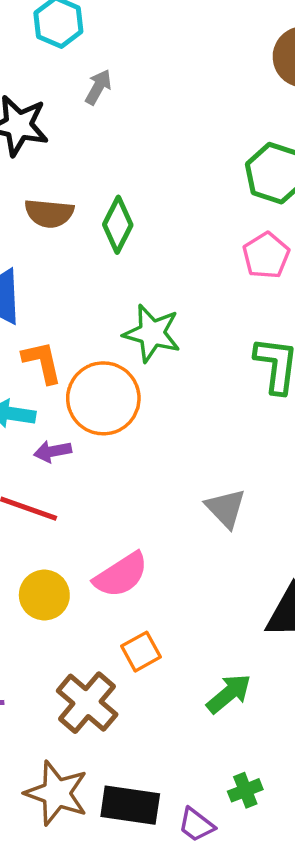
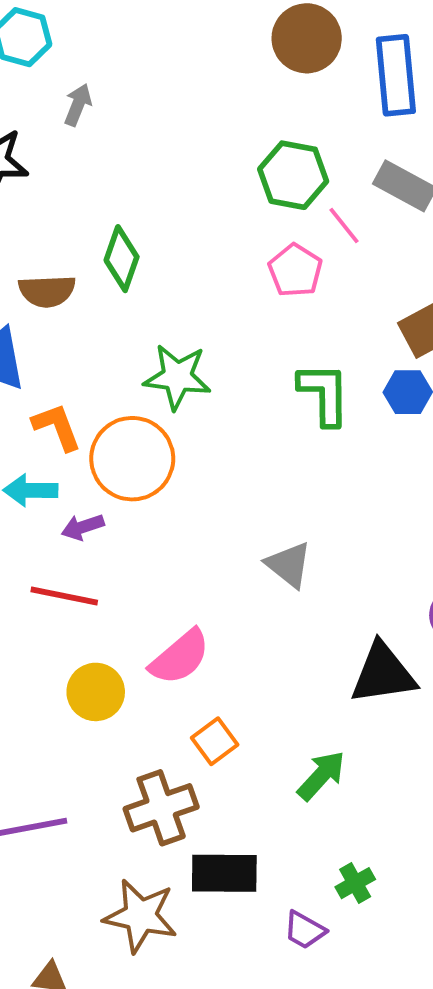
brown semicircle: (49, 213) -> (47, 291), moved
brown cross: (87, 703) -> (161, 808), turned 38
black rectangle: (130, 805) -> (224, 873), moved

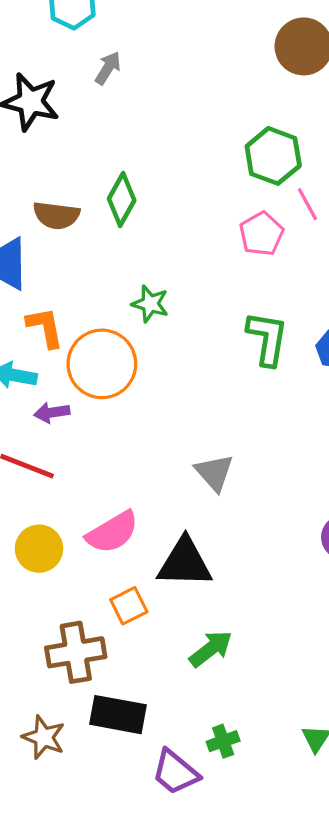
green star: (177, 377) -> (150, 304), size x0.7
black triangle: (383, 674) -> (185, 563), moved
brown star: (141, 916) -> (44, 737), size x0.7
purple trapezoid: (305, 930) -> (175, 772), size x1.4

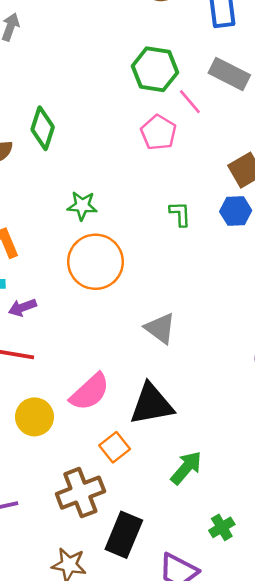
green L-shape: (267, 338) -> (180, 214), size x0.6
orange circle: (102, 364) -> (95, 262), moved
black rectangle: (118, 715) -> (124, 535), turned -66
green cross: (223, 741) -> (222, 527), moved

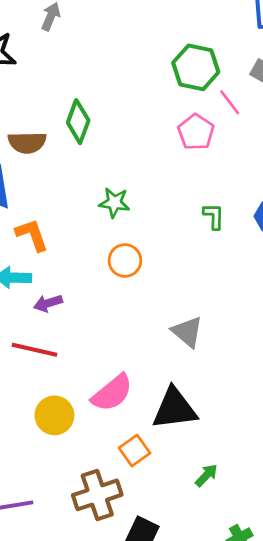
orange circle: (95, 262) -> (125, 261), size x0.6
green arrow: (186, 468) -> (206, 475), size x0.7

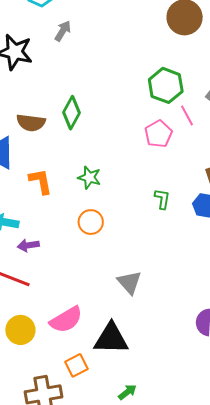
orange L-shape: (32, 235) -> (41, 181), moved

